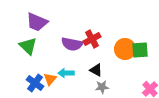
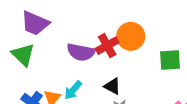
orange circle: (125, 49) -> (131, 36), moved
cyan arrow: (66, 73) -> (73, 90), turned -49

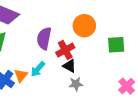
red cross: (107, 46) -> (65, 50), moved
purple semicircle: (81, 52) -> (44, 38), turned 90

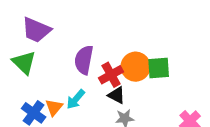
orange circle: (84, 26) -> (136, 67), moved
green square: (116, 45) -> (159, 68), moved

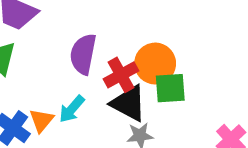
green square: (159, 68) -> (170, 88), moved
black triangle: (117, 95) -> (129, 103), size x1.5

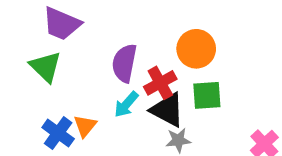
orange circle: (155, 64) -> (196, 49), moved
cyan arrow: (72, 109) -> (126, 104), moved

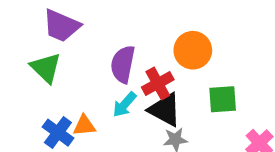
green square: (207, 95) -> (223, 99), moved
orange triangle: (85, 126) -> (84, 126), turned 45

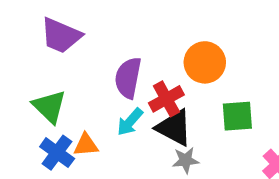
green triangle: (46, 68) -> (49, 107), moved

